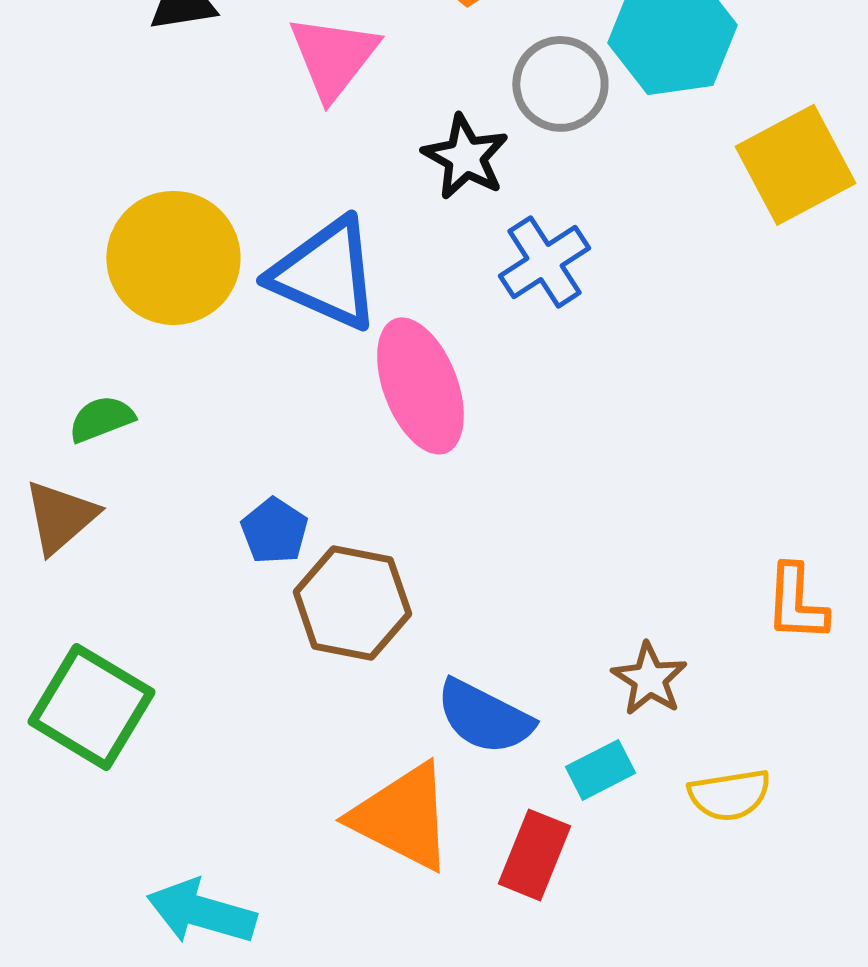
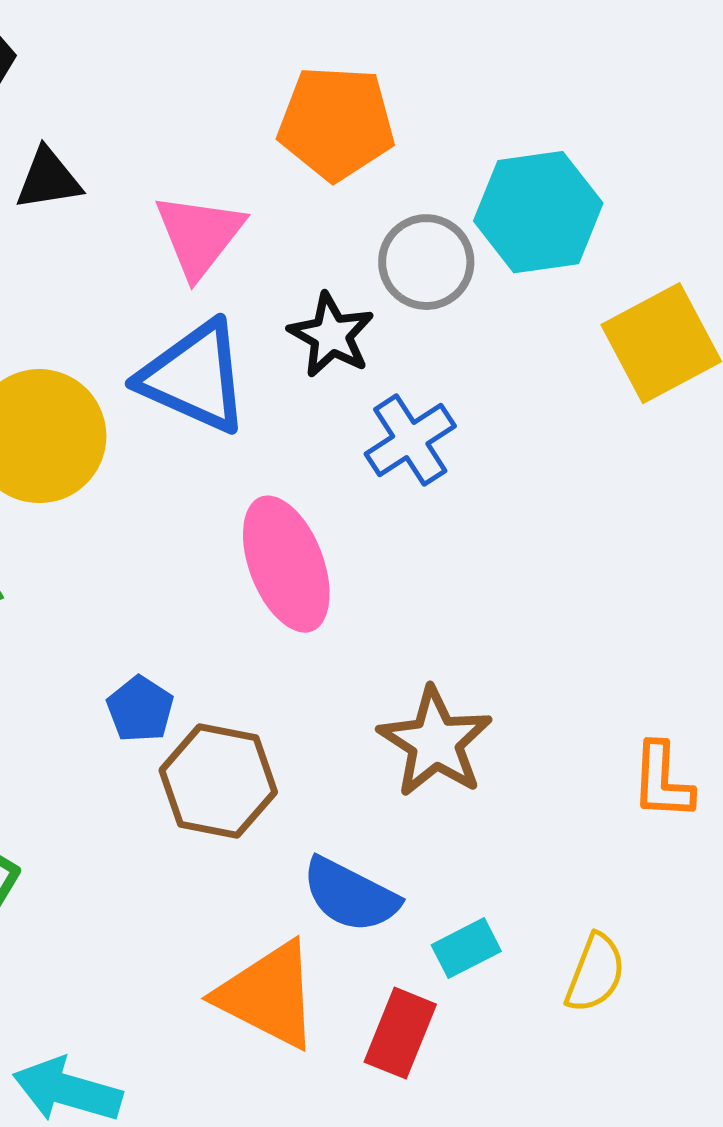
blue triangle: (325, 274) -> (194, 377), moved
brown star: (649, 679) -> (435, 742), moved, size x1.5
yellow semicircle: (729, 795) -> (595, 973), turned -60

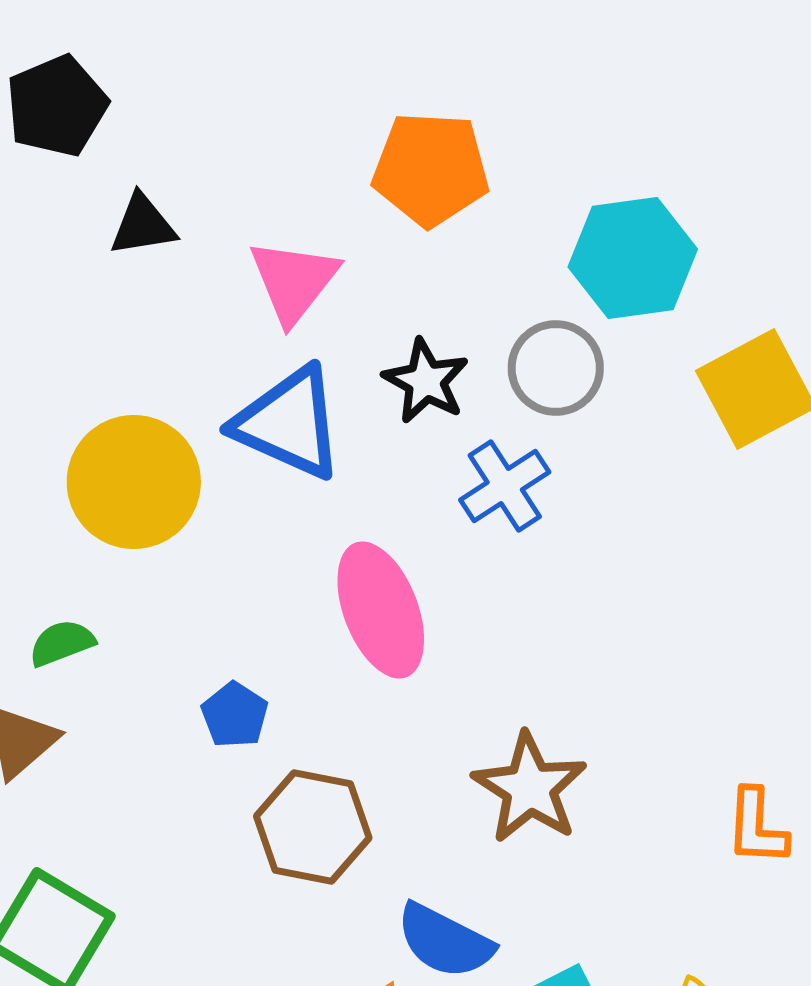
gray circle: (426, 262) -> (556, 368), moved
blue pentagon: (140, 709) -> (235, 715), moved

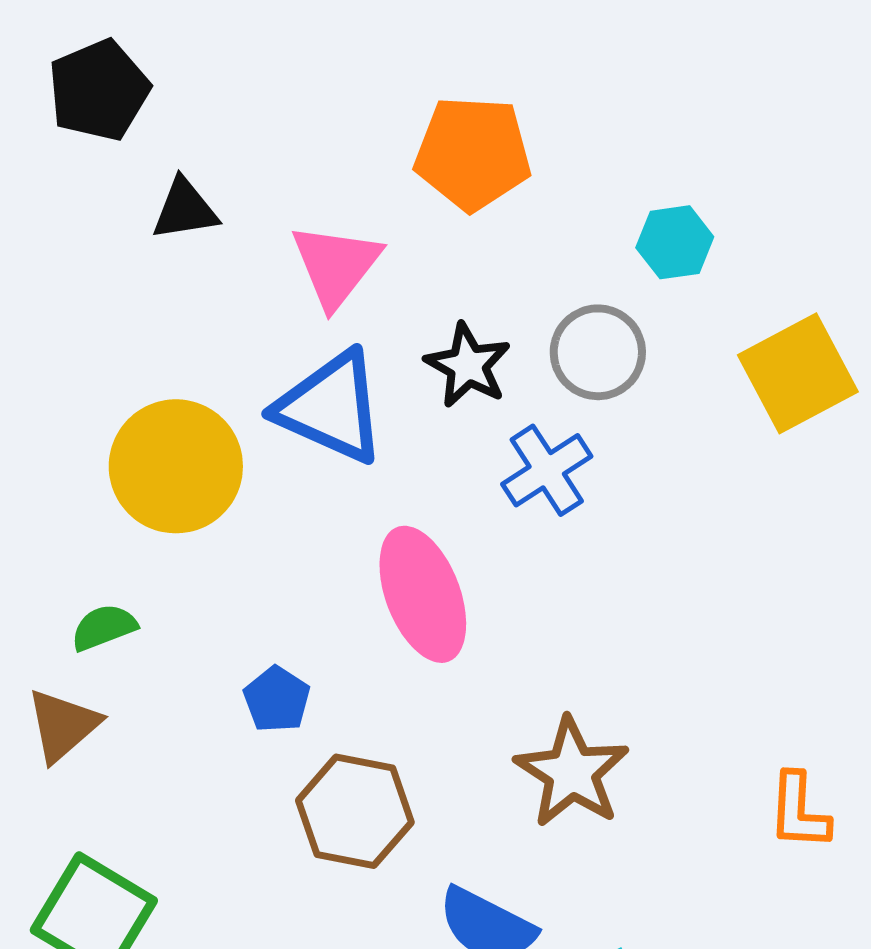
cyan hexagon: (633, 258) -> (675, 242), size x0.6

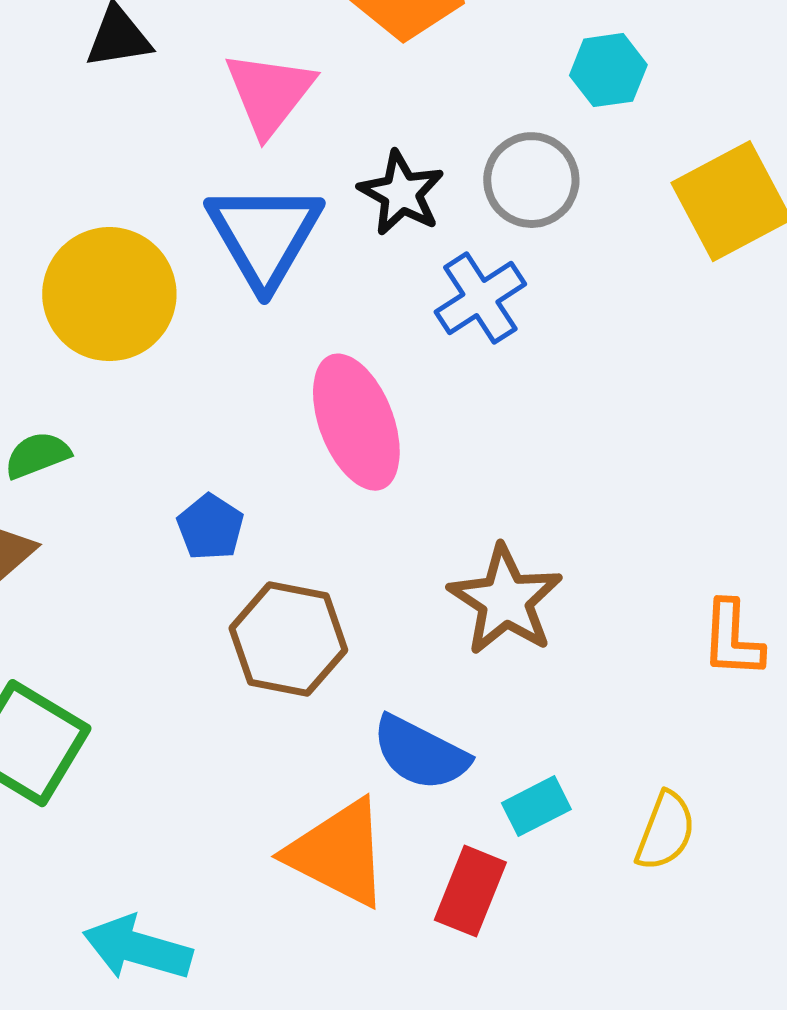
blue triangle: (331, 407) -> (264, 235), turned 36

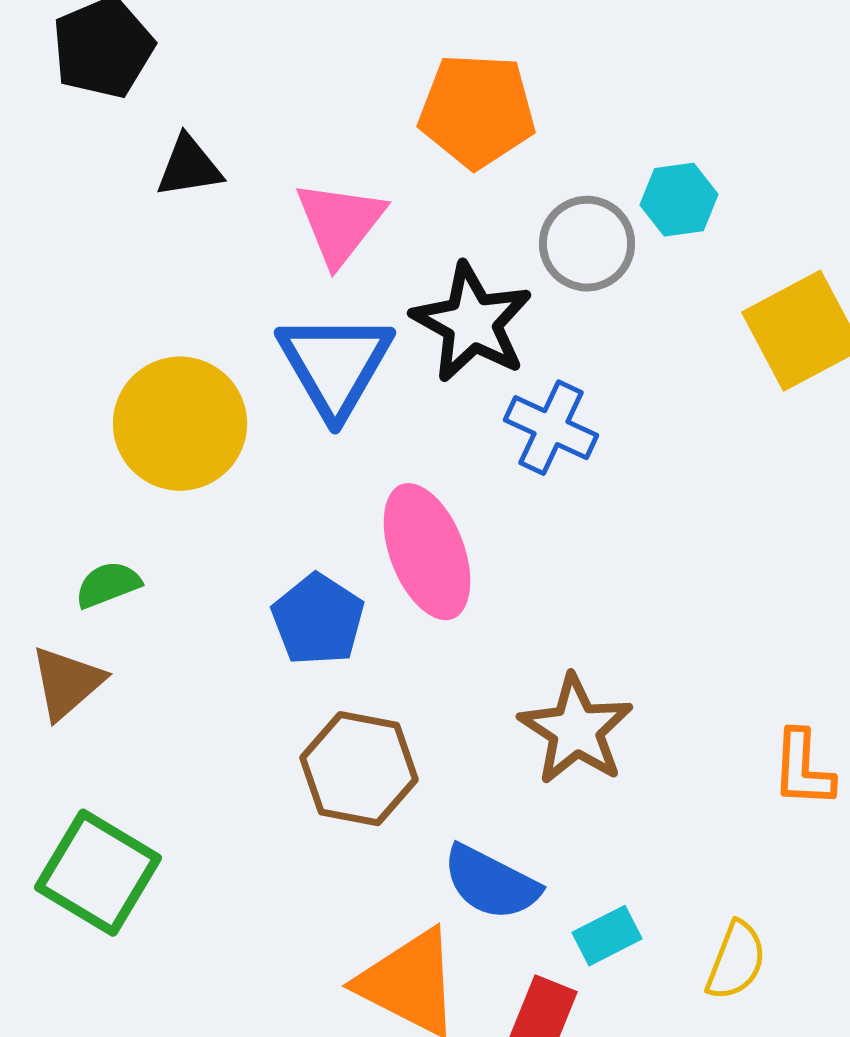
gray circle: (531, 180) -> (587, 244), moved
black star: (401, 193) -> (472, 323), size x1.4
blue cross: (480, 298) -> (551, 428), turned -32
blue pentagon: (210, 527) -> (318, 620), moved, size x1.4

